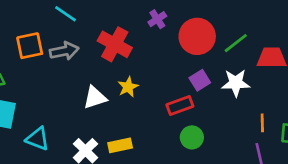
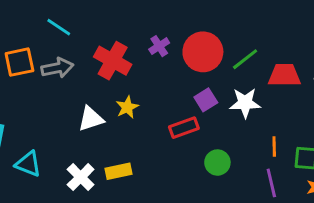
purple cross: (157, 19) -> (159, 46), moved
green circle: (192, 137) -> (217, 163), moved

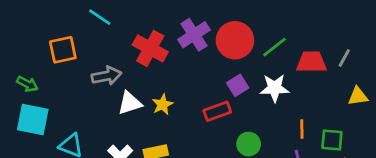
purple cross: (159, 46) -> (194, 35), size x1.6
gray arrow: (57, 68) -> (107, 76), moved
yellow star: (127, 107) -> (163, 104), moved

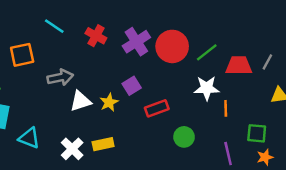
red cross: (150, 48) -> (96, 36), moved, size x0.7
purple square: (238, 85) -> (132, 86), moved
orange line: (302, 129) -> (226, 108), moved

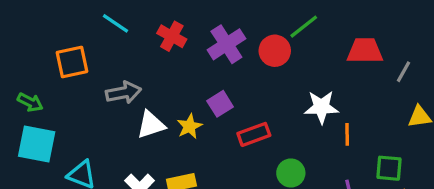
red circle: (172, 46) -> (275, 51), size x0.7
green line: (207, 52) -> (304, 27), moved
red trapezoid: (239, 65) -> (365, 51), moved

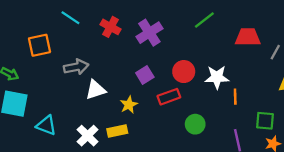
red circle: (275, 51) -> (184, 72), moved
yellow star: (189, 126) -> (129, 105), moved

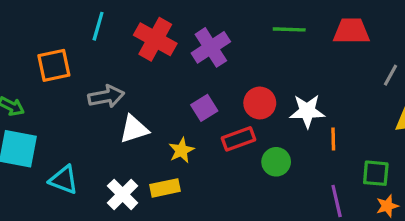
cyan line: (70, 18) -> (98, 26), turned 72
green line: (204, 20) -> (289, 29), turned 40
red cross: (110, 27) -> (155, 39), size x1.4
red trapezoid: (248, 37) -> (351, 31), moved
green circle: (195, 124) -> (276, 162), moved

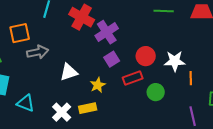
purple cross: (211, 47) -> (107, 32), moved
gray arrow: (106, 96) -> (38, 52), moved

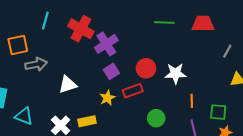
orange line: (191, 78) -> (192, 101), moved
yellow star: (98, 85) -> (107, 98), moved
green circle: (156, 92) -> (156, 118), moved

